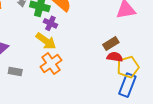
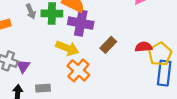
purple cross: (50, 23) -> (81, 23), moved, size x1.6
brown rectangle: (111, 44) -> (108, 45), moved

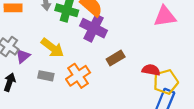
yellow arrow: (67, 48) -> (52, 48), moved
gray rectangle: (43, 88) -> (46, 76), moved

